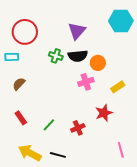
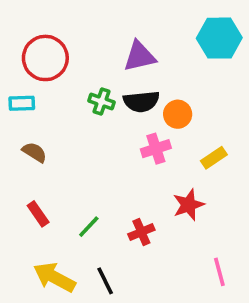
purple triangle: (77, 31) -> (140, 56), turned 36
brown semicircle: (19, 84) -> (34, 152), turned 80
black line: (58, 155) -> (105, 281), turned 49

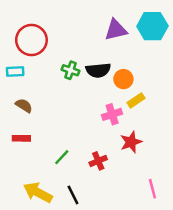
purple triangle: (140, 56) -> (116, 30), moved
pink cross: (156, 149) -> (112, 114), moved
yellow rectangle: (214, 158) -> (136, 100), moved
red rectangle: (38, 214) -> (21, 138), moved, turned -54

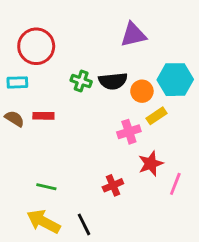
cyan hexagon: (152, 26) -> (175, 80), moved
brown semicircle: (24, 106) -> (14, 119), moved
red rectangle: (21, 138) -> (43, 116), moved
green line: (62, 157) -> (46, 187), moved, turned 60
pink line: (152, 189) -> (175, 184), moved, turned 36

